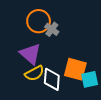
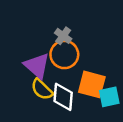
orange circle: (39, 21) -> (64, 54), moved
yellow semicircle: (34, 73) -> (42, 89), turned 72

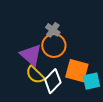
white diamond: (63, 97) -> (53, 81), turned 40

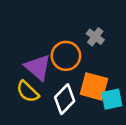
gray cross: (53, 30) -> (95, 37), moved
yellow semicircle: (35, 75) -> (28, 92), moved

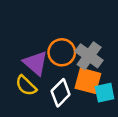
gray cross: (95, 37) -> (89, 56), moved, size x1.6

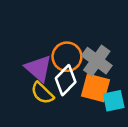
yellow semicircle: (26, 86) -> (42, 93), moved
white diamond: (61, 93) -> (66, 80), moved

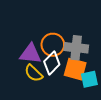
gray cross: (97, 61) -> (76, 48), turned -30
purple triangle: (38, 68) -> (30, 54), turned -35

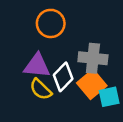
orange circle: (53, 45) -> (51, 23), moved
orange square: (75, 69) -> (92, 84), turned 35

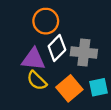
white diamond: (63, 77) -> (57, 48), moved
orange square: (92, 84) -> (69, 88), moved

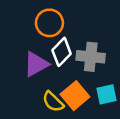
purple triangle: (33, 59) -> (36, 64), turned -35
yellow semicircle: (37, 81) -> (53, 102), moved

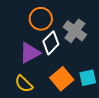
gray cross: (91, 57) -> (75, 31), moved, turned 30
yellow semicircle: (53, 102) -> (24, 84), moved

